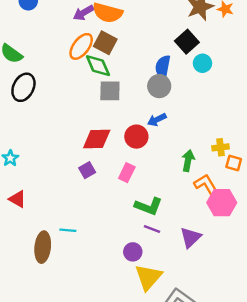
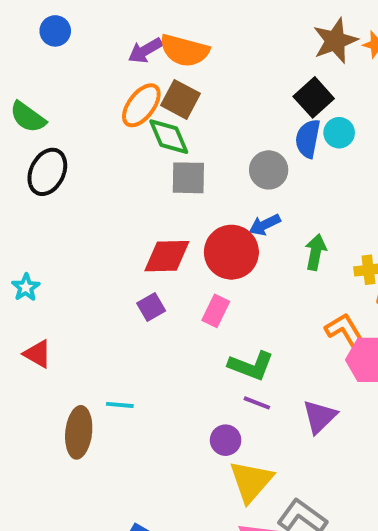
blue semicircle: (163, 67) -> (308, 139), moved
red circle: (136, 137) -> (231, 252), size x1.4
green arrow: (188, 161) -> (316, 252), moved

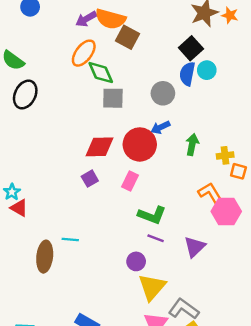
brown square: (181, 99) -> (128, 37), moved
cyan star: (26, 287) -> (12, 192), moved

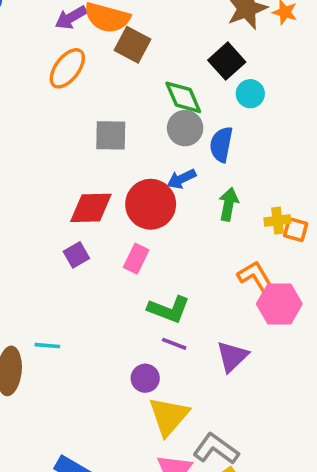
green diamond: (101, 73) -> (183, 97), moved
blue semicircle: (187, 74) -> (221, 144), moved
orange square: (238, 171) -> (296, 230), moved

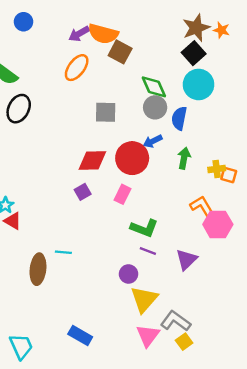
black square: (227, 61) -> (194, 53), moved
cyan circle: (250, 94) -> (199, 84), size x1.6

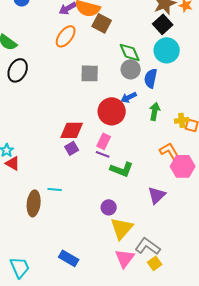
red diamond: (92, 161) -> (72, 130), moved
purple square: (83, 192) -> (72, 148), moved
purple line: (148, 251) -> (103, 154), moved

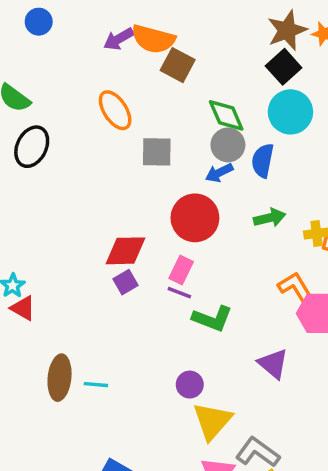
orange ellipse: (66, 36) -> (115, 110), moved, turned -70
blue arrow: (129, 97) -> (219, 173), moved
green arrow: (155, 111) -> (270, 218), turned 66
cyan line: (55, 189) -> (96, 385), moved
purple triangle: (157, 195) -> (273, 364), turned -36

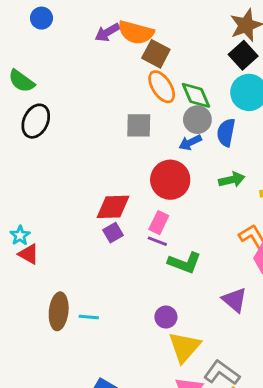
orange ellipse: (115, 110) -> (162, 87), moved

